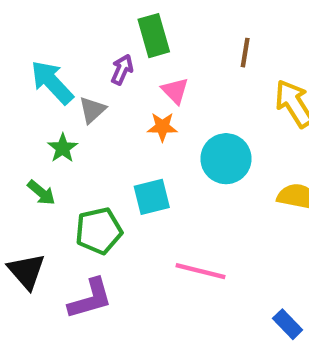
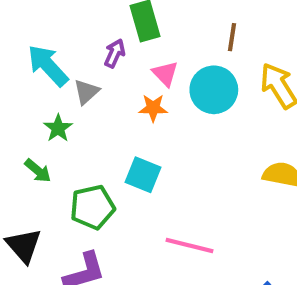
cyan circle: (226, 159) -> (214, 90), moved
cyan square: (152, 197) -> (143, 175), turned 36

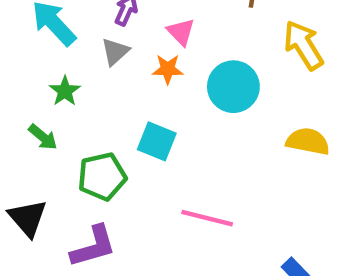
cyan circle: (214, 90) -> (233, 87), moved
gray triangle: (86, 92) -> (115, 52), moved

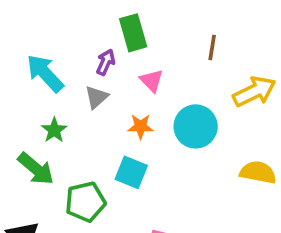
yellow arrow: (303, 45) -> (254, 92), turned 96
orange star: (168, 69) -> (140, 126), moved
green arrow: (43, 137) -> (36, 169), size x1.5

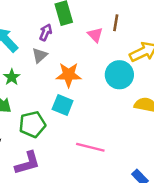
pink triangle: (152, 81) -> (95, 35), moved
orange star: (140, 126) -> (69, 75), size x1.5
cyan circle: (196, 126) -> (119, 75), moved

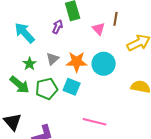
gray triangle: (40, 55) -> (53, 59), moved
cyan circle: (119, 75) -> (104, 64), moved
green pentagon: (32, 124) -> (47, 89), moved

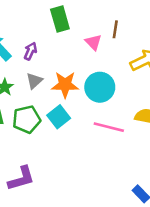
purple arrow: (58, 27) -> (30, 51), moved
cyan square: (72, 87) -> (59, 117), turned 30
pink line: (95, 122) -> (109, 127), moved

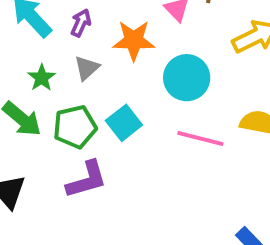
orange star: (65, 85) -> (134, 40), moved
purple L-shape: (21, 178) -> (87, 180), moved

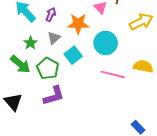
cyan square: (124, 123) -> (73, 55), moved
green pentagon: (75, 127) -> (48, 68), turned -30

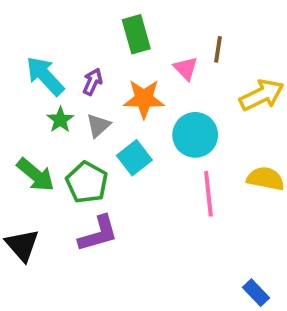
green star: (30, 43) -> (60, 120), moved
pink line: (113, 74) -> (208, 194), turned 70

